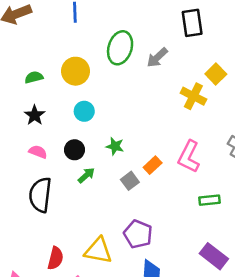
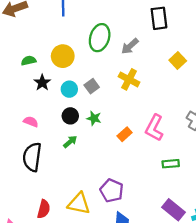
yellow cross: (193, 96) -> (129, 79), moved
black star: (35, 115) -> (42, 83), moved
black circle: (74, 150) -> (70, 116), moved
gray square: (130, 181) -> (92, 86), moved

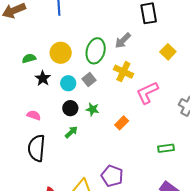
green ellipse: (100, 38) -> (96, 51), moved
pink L-shape: (154, 128) -> (147, 93), moved, turned 40

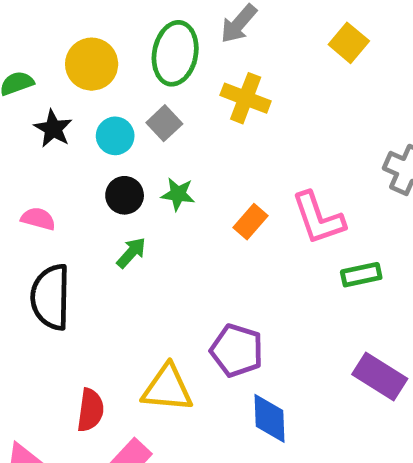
pink L-shape: (147, 93) -> (318, 218), moved, turned -80

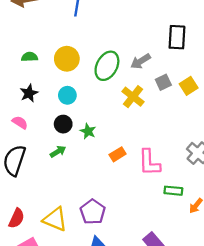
gray square: (164, 123) -> (163, 82), moved
black star: (53, 129) -> (29, 93), moved
green rectangle: (361, 275) -> (173, 191), moved

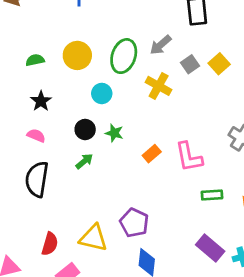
cyan circle: (67, 95) -> (102, 93), moved
green rectangle: (173, 191) -> (212, 195), moved

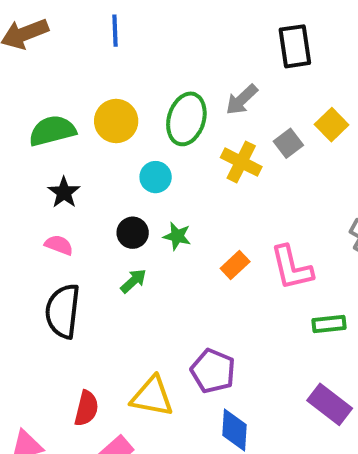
green semicircle: (35, 60) -> (52, 131), size x1.6
gray square: (190, 64) -> (288, 143), moved

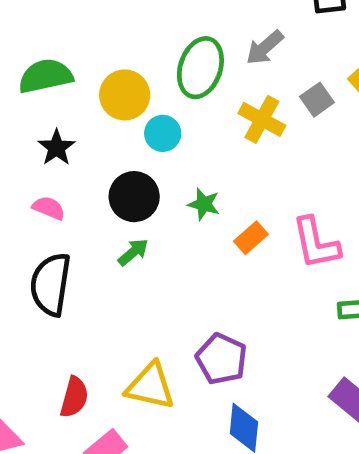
yellow circle: (116, 121) -> (125, 95), moved
black circle: (133, 233) -> (134, 197), size x1.4
green star: (177, 236) -> (204, 204), moved

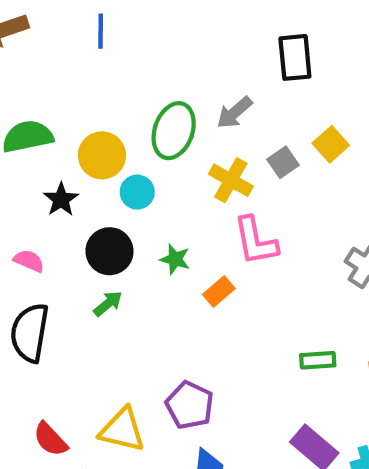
black star: (57, 148) -> (61, 199), moved
pink L-shape: (316, 243) -> (255, 241), moved
red semicircle: (74, 397) -> (50, 439), turned 120

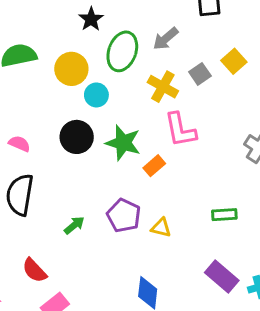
black star: (61, 199) -> (91, 19), moved
green star: (175, 259) -> (123, 143), size x1.6
green arrow: (108, 304) -> (74, 225), moved
purple pentagon: (190, 405) -> (124, 215), moved
yellow triangle: (122, 430) -> (161, 228), moved, size x0.6

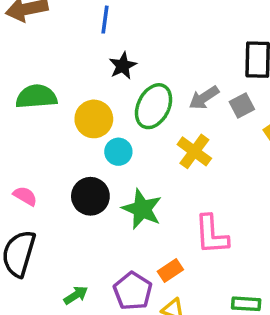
gray square: (200, 74) -> (242, 106), moved
pink L-shape: (180, 130) -> (212, 235), moved
orange rectangle: (154, 166) -> (170, 271), moved

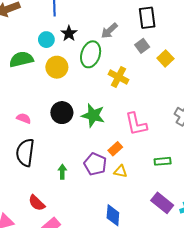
gray arrow: (204, 98) -> (109, 31), moved
cyan circle: (118, 152) -> (46, 40), moved
green arrow: (76, 295) -> (62, 172), turned -48

